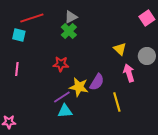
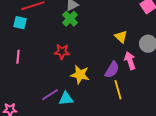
purple semicircle: (97, 82) -> (112, 70), moved
purple line: (62, 97) -> (50, 95), moved

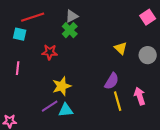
red star: (62, 52) -> (50, 52), moved
pink arrow: (130, 61) -> (140, 96), moved
yellow star: (80, 75) -> (62, 86), moved, turned -30

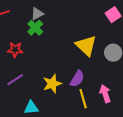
yellow triangle: (121, 48) -> (86, 46), size x1.6
yellow star: (62, 86) -> (52, 84), moved
purple line: (50, 106) -> (15, 80), moved

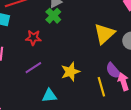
yellow triangle: (86, 46) -> (104, 34), turned 35
purple semicircle: (77, 79) -> (113, 71), moved, turned 108

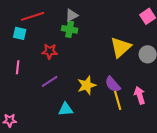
green cross: (53, 16) -> (70, 29), turned -35
purple semicircle: (113, 71) -> (113, 84), moved

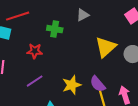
gray triangle: (72, 15) -> (83, 15), moved

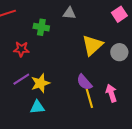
gray triangle: (83, 15) -> (69, 13), turned 32
yellow star: (72, 85) -> (40, 83), moved

